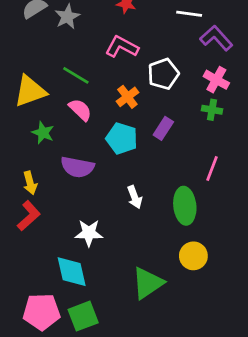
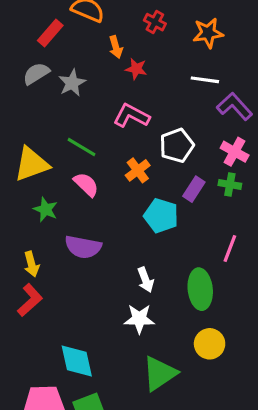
purple rectangle: (163, 128) -> (194, 189), moved
cyan pentagon: (122, 138) -> (161, 216), moved
white star: (89, 233) -> (139, 319), moved

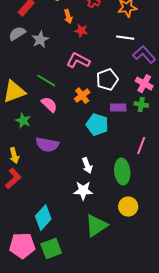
purple rectangle: (194, 189) -> (118, 108), turned 56
cyan diamond: (77, 361) -> (43, 218), turned 55

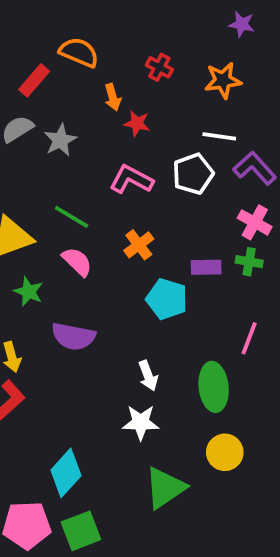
white pentagon: (107, 80) -> (193, 174), moved

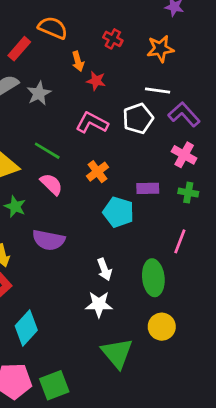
green cross: (249, 262) -> (188, 193), moved
cyan diamond: (66, 473) -> (26, 328), moved
green triangle: (165, 488) -> (117, 353), turned -36

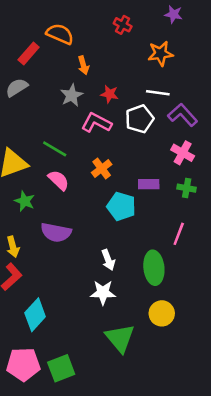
red cross: (113, 39) -> (123, 25), moved
red star: (96, 81) -> (109, 94), moved
gray star: (39, 93) -> (72, 95), moved

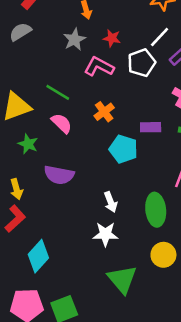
white line: (158, 93) -> (160, 37), turned -55

